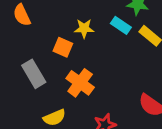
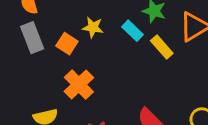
gray rectangle: (34, 74) -> (32, 38), moved

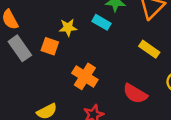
yellow rectangle: (162, 47) -> (149, 49), moved
orange cross: (79, 85) -> (85, 76), moved

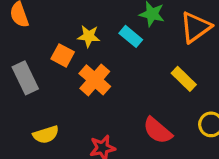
gray rectangle: (20, 48) -> (25, 78), moved
orange cross: (85, 76) -> (95, 80), moved

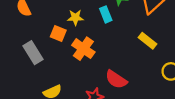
cyan rectangle: (131, 36) -> (106, 14), turned 35
red semicircle: (158, 131) -> (116, 79), moved

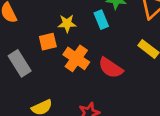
orange square: (58, 33) -> (48, 42), turned -35
red semicircle: (116, 79) -> (111, 68), moved

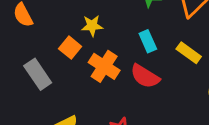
cyan rectangle: (101, 20) -> (148, 41), moved
orange square: (48, 42) -> (70, 48), turned -36

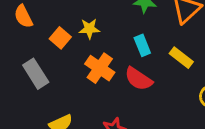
orange square: (70, 48) -> (60, 38), moved

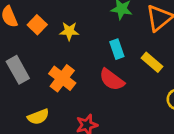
orange square: (60, 38) -> (37, 25), moved
orange cross: (100, 68) -> (62, 78), moved

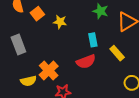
orange cross: (62, 78) -> (49, 70), moved
red semicircle: (112, 80) -> (86, 62), turned -66

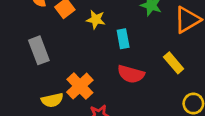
cyan rectangle: (93, 40) -> (123, 39), moved
red semicircle: (86, 62) -> (131, 74), turned 36

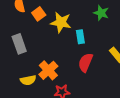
yellow star: (96, 20) -> (61, 22), size x1.5
red semicircle: (131, 74) -> (85, 62), turned 96

